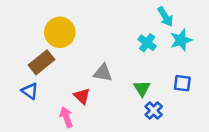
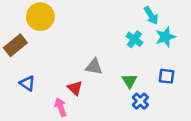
yellow circle: (60, 32) -> (40, 17), moved
brown rectangle: (42, 62) -> (15, 45), moved

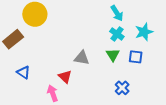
cyan arrow: (151, 15) -> (117, 13), moved
blue square: (167, 76) -> (136, 57), moved
green triangle: (130, 81) -> (113, 55), moved

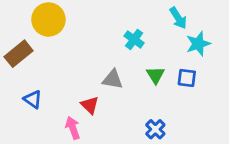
cyan arrow: (117, 13) -> (178, 18), moved
cyan cross: (117, 34) -> (134, 39), moved
blue cross: (122, 88) -> (155, 129), moved

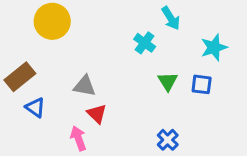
cyan arrow: (178, 18) -> (171, 18), moved
brown rectangle: (19, 54) -> (20, 77), moved
gray triangle: (113, 79) -> (85, 86), moved

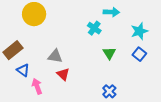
cyan arrow: (171, 18) -> (111, 12), turned -56
blue square: (202, 84) -> (139, 54), moved, turned 32
pink arrow: (78, 138) -> (37, 86), moved

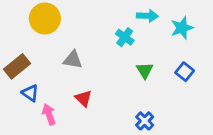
cyan star: (139, 31) -> (182, 28), moved
gray triangle: (55, 56) -> (73, 60), moved

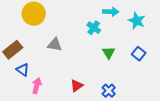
cyan star: (182, 28) -> (137, 21), turned -30
red triangle: (83, 98) -> (77, 86), moved, turned 40
pink arrow: (49, 114) -> (37, 86), turned 35

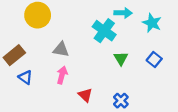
cyan cross: (94, 28) -> (104, 31), size x1.5
pink arrow: (37, 86) -> (62, 75), moved
red triangle: (77, 86) -> (85, 95), turned -40

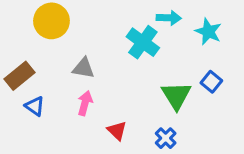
green triangle: (121, 58) -> (176, 96), moved, size x1.5

